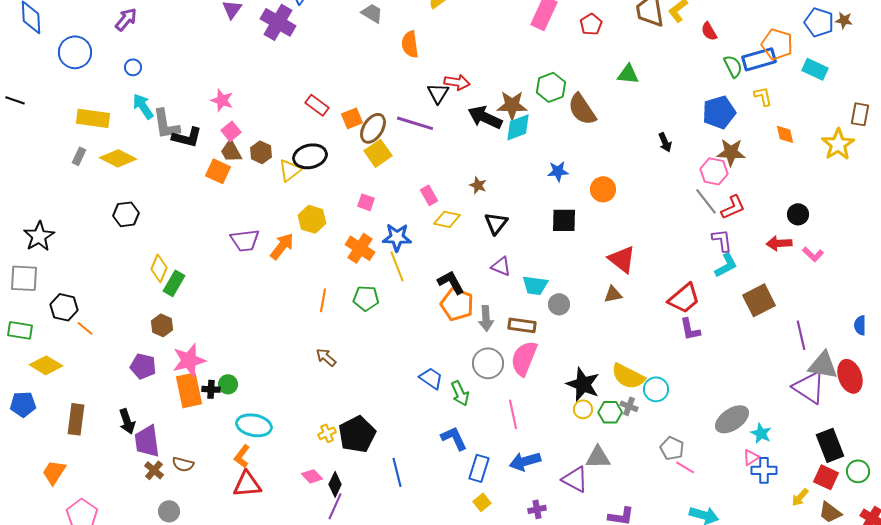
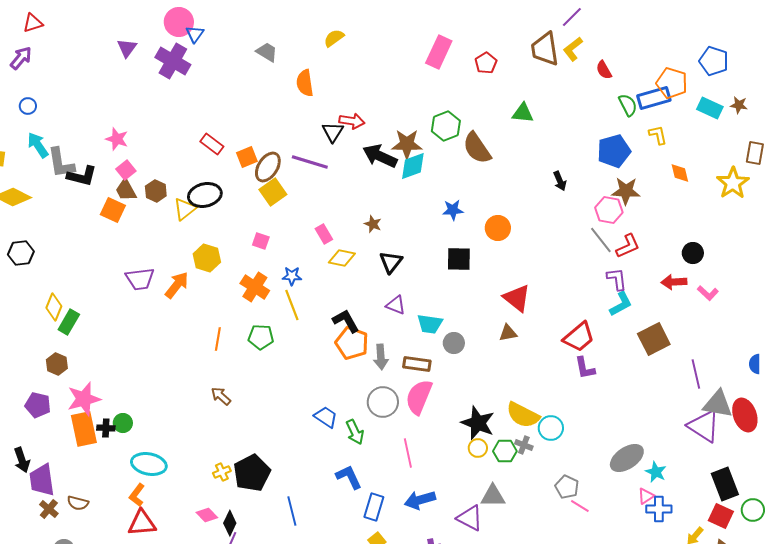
brown star: (844, 20) -> (739, 105), moved
blue star: (397, 237) -> (292, 276), size x0.7

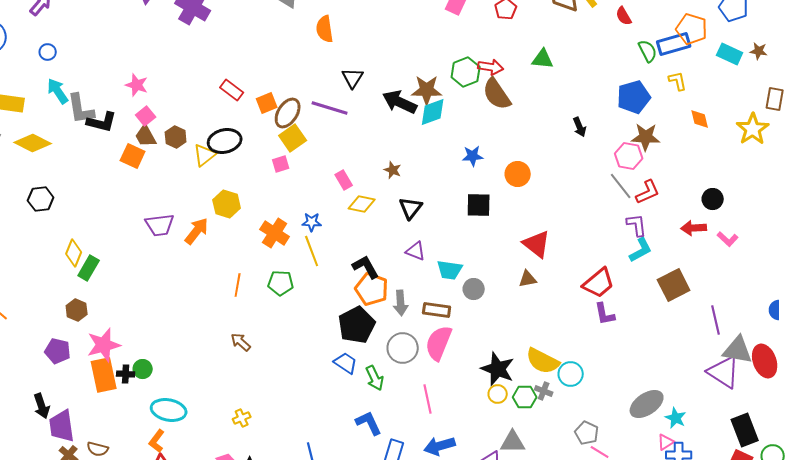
red arrow: (352, 121) -> (491, 67), moved
pink square: (261, 241) -> (281, 164), moved, turned -36
black pentagon: (252, 473) -> (357, 325), moved

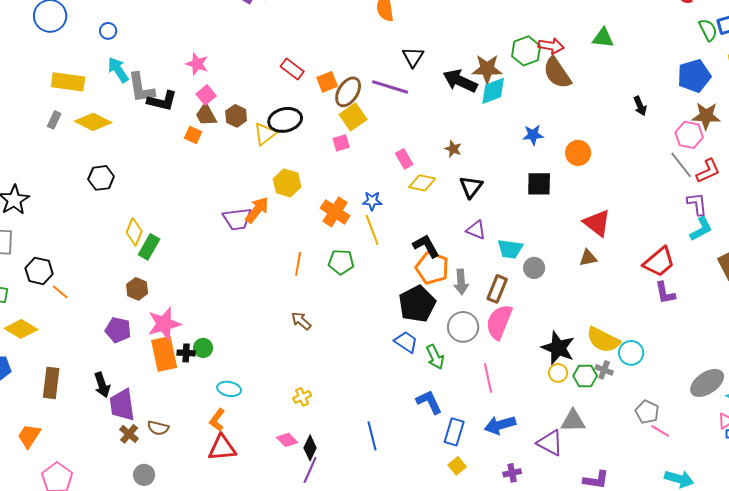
orange square: (133, 156) -> (193, 135), size x0.7
purple trapezoid: (160, 225) -> (237, 219), moved
brown rectangle: (437, 310) -> (497, 289), turned -76
cyan ellipse: (169, 410) -> (229, 389), size x0.7

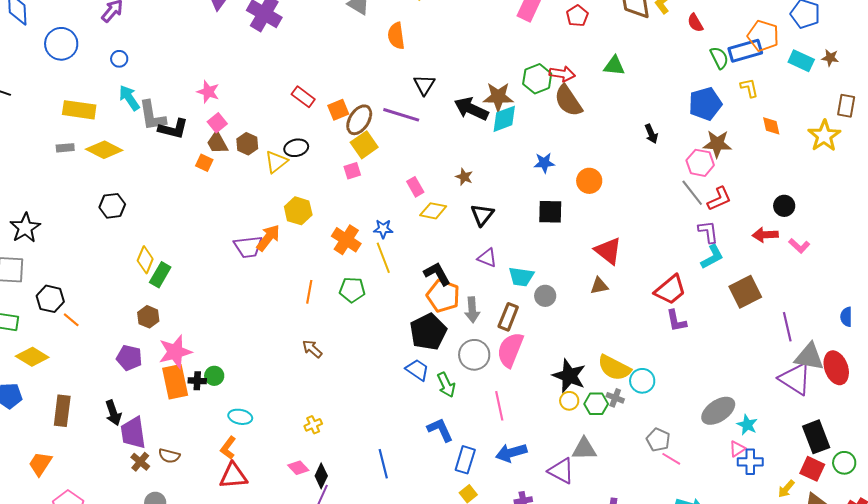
gray rectangle: (54, 120) -> (65, 148), turned 60
black ellipse: (285, 120) -> (296, 148), size x0.7

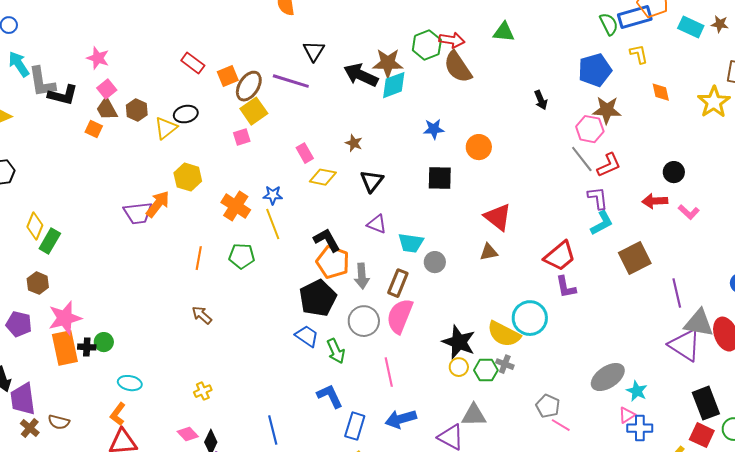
cyan circle: (642, 381) -> (530, 318), moved, size x1.4

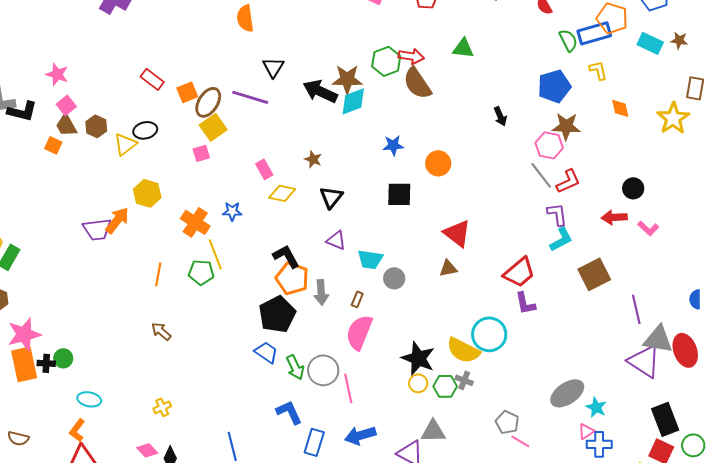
yellow line: (273, 224) -> (215, 254), moved
brown rectangle: (398, 283) -> (357, 299), size x0.6
gray circle: (364, 321) -> (323, 370), moved

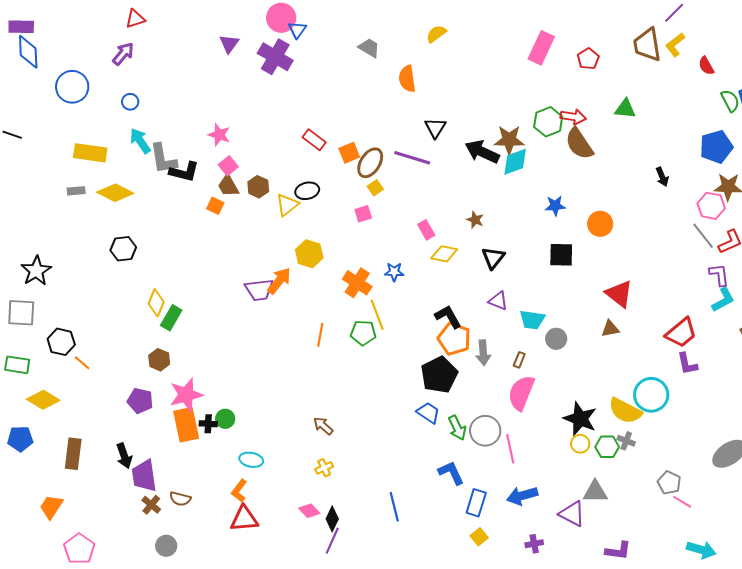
yellow square: (213, 127) -> (375, 188), size x0.6
brown arrow: (161, 331) -> (323, 426), moved

